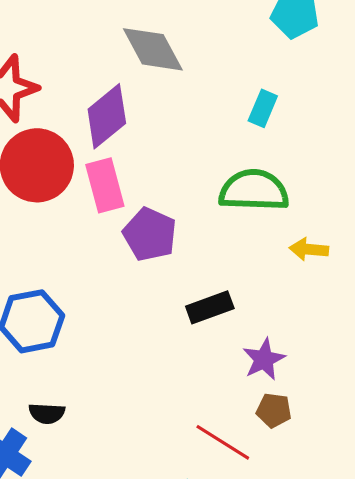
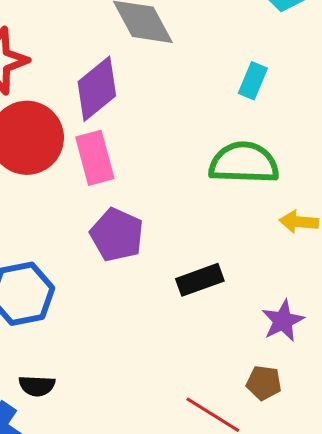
purple pentagon: (150, 234) -> (117, 235), moved
purple star: (264, 359) -> (283, 321), moved

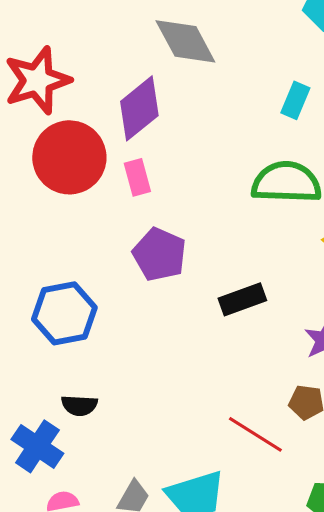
pink rectangle: (95, 158) -> (137, 177), size x0.7

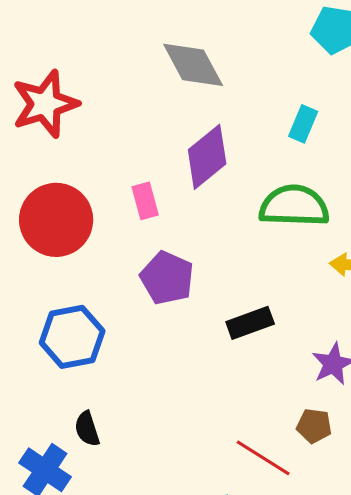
purple diamond: (139, 108) -> (207, 157), moved
red circle: (69, 157) -> (56, 220), moved
black semicircle: (79, 405) -> (87, 429), turned 69

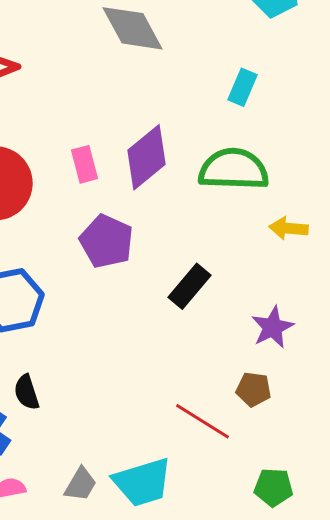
purple diamond: (207, 157) -> (147, 157), moved
black rectangle: (250, 323) -> (190, 286), turned -30

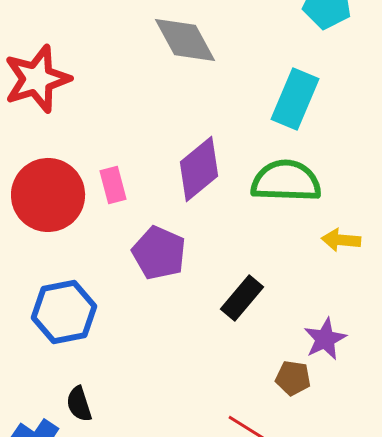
cyan rectangle: (243, 87) -> (295, 99), size x1.6
pink rectangle: (85, 164) -> (113, 185), moved
brown pentagon: (254, 389) -> (293, 378), moved

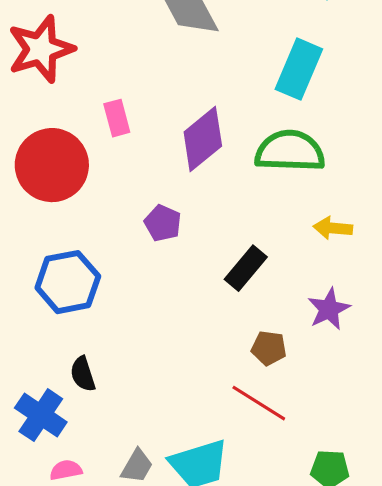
pink rectangle: (113, 185) -> (117, 118), moved
yellow arrow: (341, 240) -> (333, 228), moved
purple pentagon: (159, 253) -> (163, 223), size x0.7
brown pentagon: (293, 378) -> (269, 348), moved

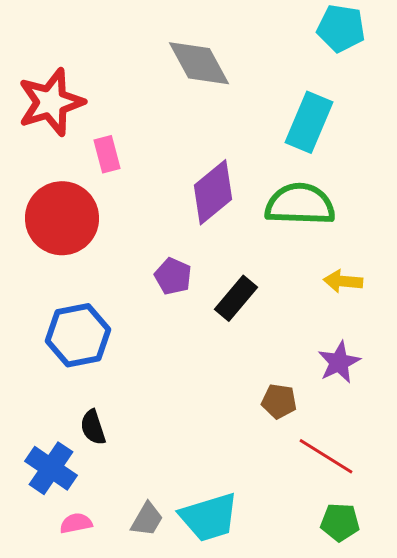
pink rectangle: (117, 118) -> (107, 154), moved
black rectangle: (246, 268) -> (236, 298), moved
red line: (259, 403) -> (326, 456), moved

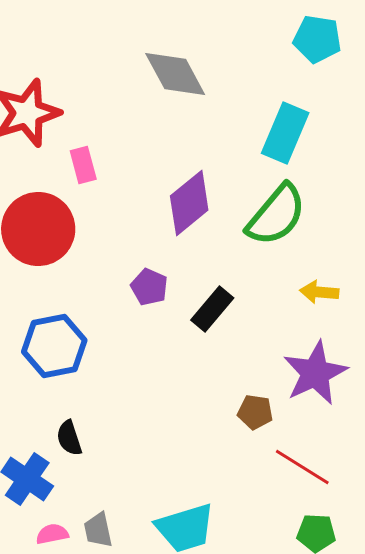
green semicircle: (300, 204) -> (276, 215), turned 128
purple star: (339, 362) -> (315, 373), size x1.5
gray trapezoid: (147, 519) -> (98, 530), moved, turned 138

